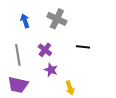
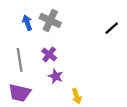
gray cross: (57, 19) -> (50, 20), moved
black line: (83, 47) -> (112, 28), moved, turned -48

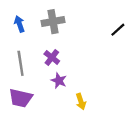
gray cross: (50, 20) -> (53, 22), turned -35
blue arrow: (27, 23) -> (19, 24), moved

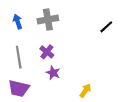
yellow arrow: (81, 101) -> (85, 90), moved, turned -128

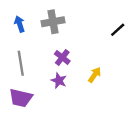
purple cross: (47, 52) -> (62, 57), moved
yellow arrow: (85, 90) -> (95, 75), moved

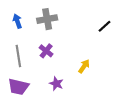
purple cross: (62, 57) -> (46, 51), moved
purple star: (59, 81) -> (56, 84), moved

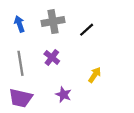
black line: (104, 26) -> (87, 30), moved

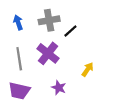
black line: (87, 30) -> (70, 31), moved
purple cross: (52, 57) -> (48, 53), size x1.5

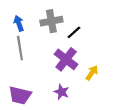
purple cross: (48, 53) -> (66, 59), moved
gray line: (19, 59) -> (20, 48), moved

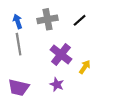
black line: (74, 32) -> (80, 20), moved

